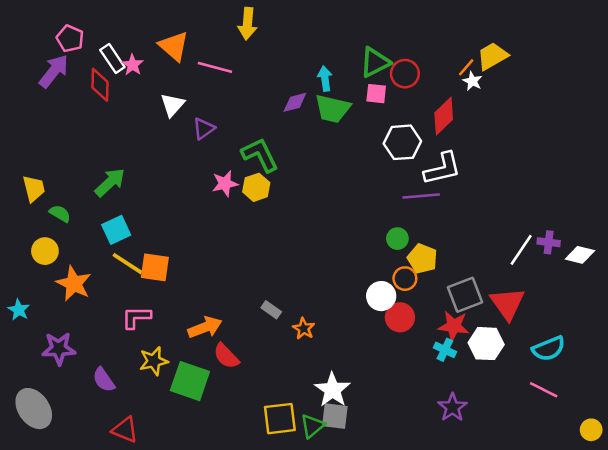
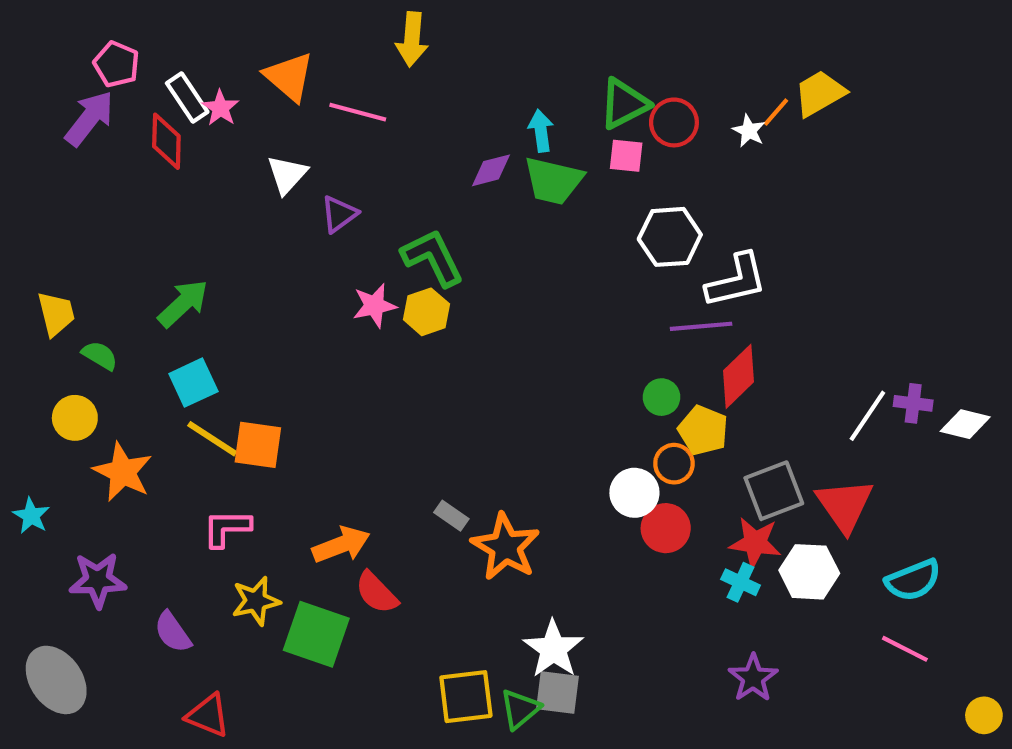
white star: (472, 81) -> (749, 131), moved
red diamond: (444, 116) -> (738, 376), moved
orange star: (304, 329) -> (505, 547), size x1.8

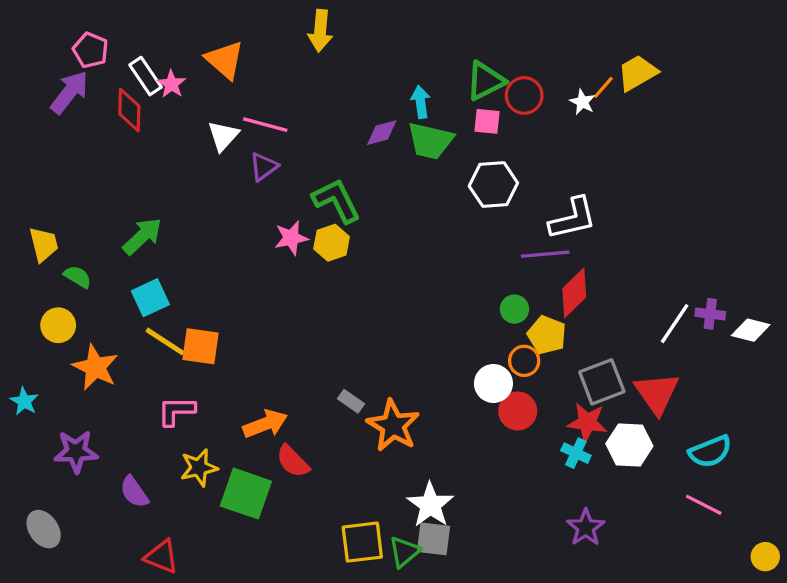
pink line: (358, 112) -> (265, 125), moved
white hexagon: (670, 237) -> (493, 184), moved
gray ellipse: (56, 680) -> (44, 529), size x0.7

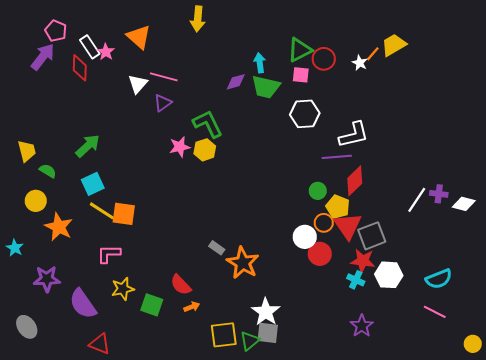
red triangle: (657, 393) -> (348, 226), moved
orange arrow: (265, 424) -> (192, 307), moved, size x0.6
purple semicircle: (134, 492) -> (83, 304), size x1.5
green square: (246, 494) -> (152, 305), size x0.7

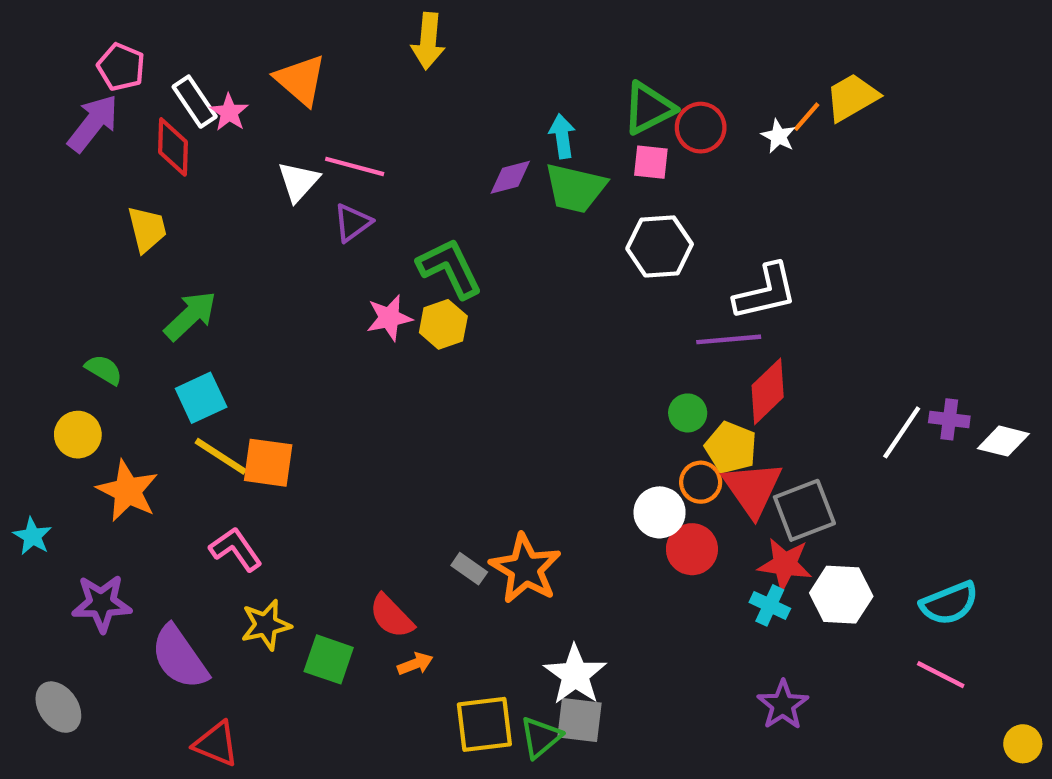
yellow trapezoid: (27, 151) -> (147, 229), moved
gray rectangle: (217, 248) -> (469, 569), moved
pink L-shape: (109, 254) -> (236, 549), turned 55

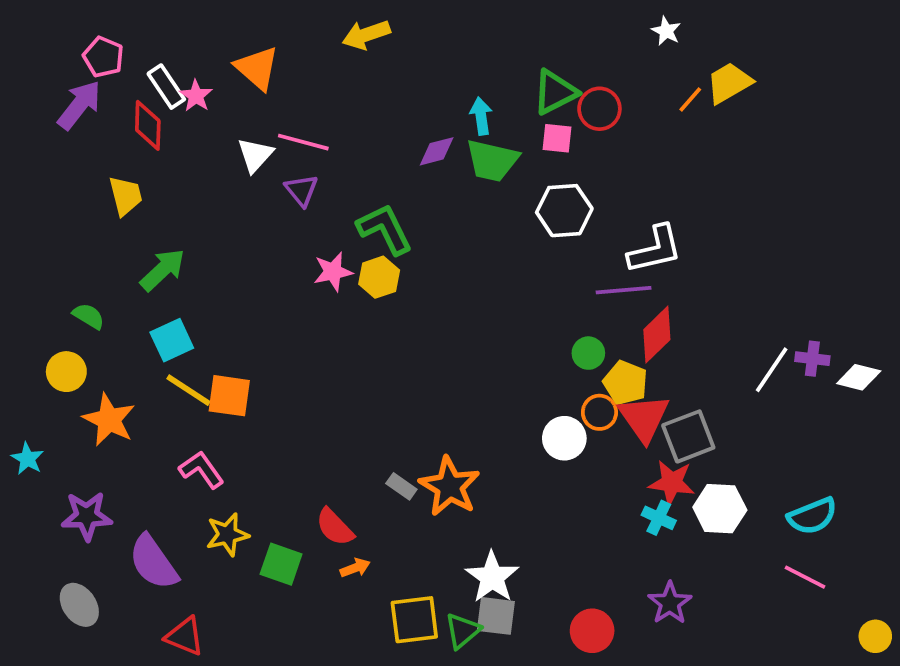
yellow arrow: (428, 41) -> (366, 35), turned 66
white star: (778, 136) -> (666, 31), moved
purple triangle: (352, 223) -> (301, 190), turned -33
red circle: (692, 549) -> (592, 631), moved
gray ellipse: (58, 707) -> (79, 605), moved

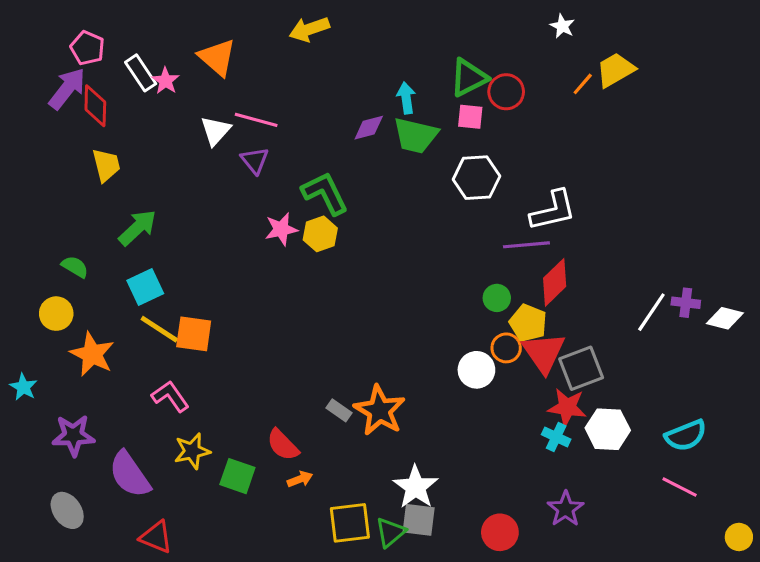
red diamond: (148, 125) -> (95, 106), moved

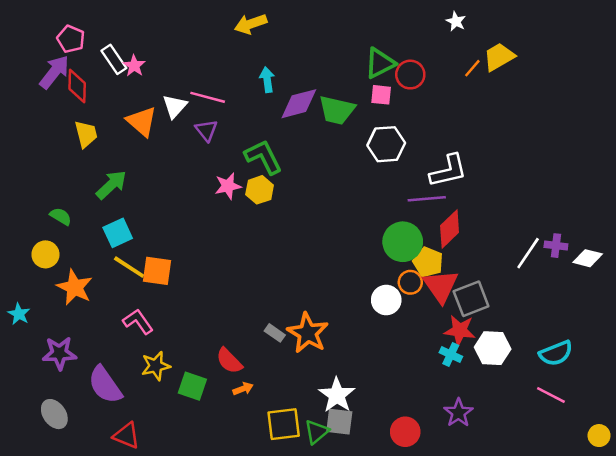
orange triangle: (217, 57) -> (142, 121), moved
cyan arrow: (406, 98) -> (267, 80), moved
purple diamond: (369, 128) -> (299, 104), size x1.5
green circle: (497, 298) -> (403, 242), size x1.8

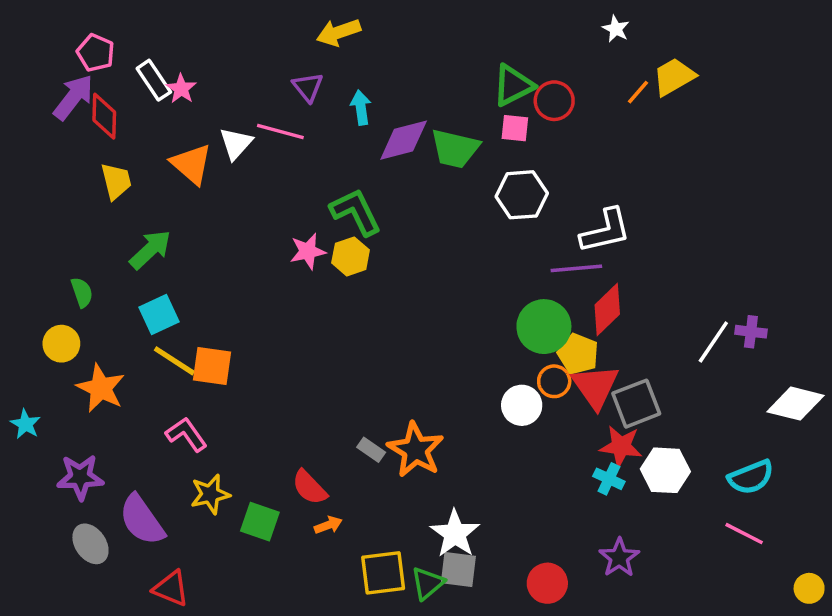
purple triangle: (206, 130) -> (308, 87), moved
green semicircle: (61, 216) -> (82, 292), turned 40
white diamond: (588, 258) -> (795, 404), moved, size x1.4
gray ellipse: (54, 414) -> (90, 544), moved

